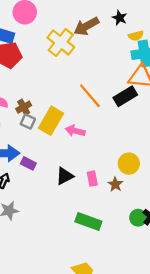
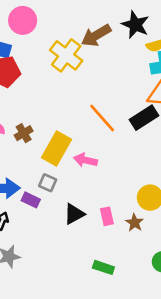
black star: (120, 18) -> (135, 25), size x1.5
gray square: (28, 121) -> (48, 183), moved
green rectangle: (88, 222) -> (103, 267), size x0.7

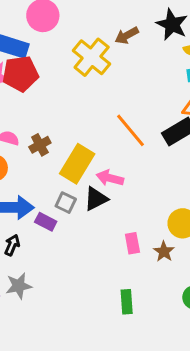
brown arrow: (96, 35) -> (127, 35), size x0.7
black triangle: (74, 214) -> (96, 199), moved
green rectangle: (103, 267) -> (127, 302), turned 66

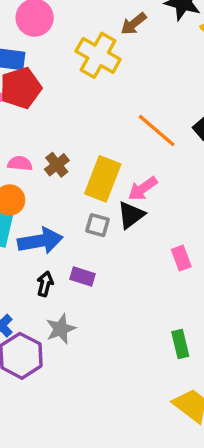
pink arrow: (110, 178) -> (143, 189), turned -40
purple rectangle: (46, 222) -> (82, 276), moved
green rectangle: (127, 302) -> (180, 344), moved

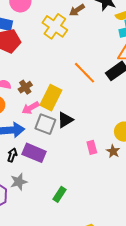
pink arrow: (143, 189) -> (30, 108), moved
gray square: (97, 225) -> (45, 124), size x1.5
purple rectangle: (82, 276) -> (34, 153), size x1.6
green rectangle: (180, 344) -> (59, 194), moved, turned 42

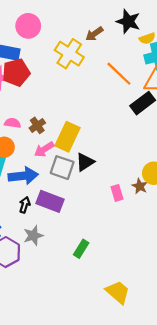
orange line: (85, 73) -> (119, 74), moved
brown star: (113, 151) -> (140, 186), moved

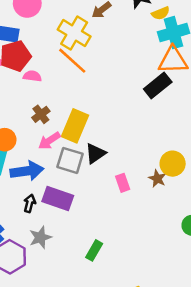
orange line: (119, 74) -> (72, 61), moved
pink semicircle: (13, 123) -> (32, 76), moved
pink rectangle: (117, 193) -> (123, 183), moved

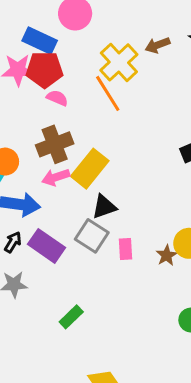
brown cross: (41, 114) -> (55, 144), size x1.6
gray square: (70, 160) -> (92, 236), moved

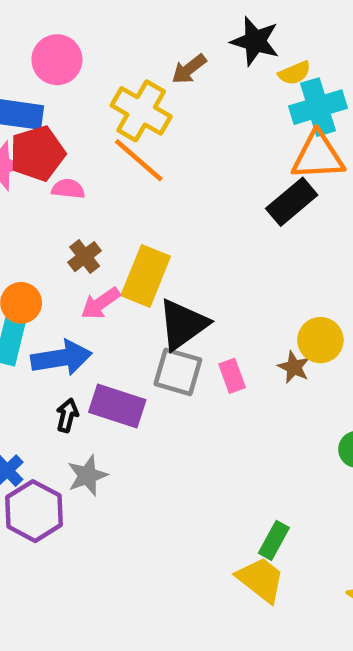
brown cross: (55, 144) -> (85, 257), size x0.6
black triangle: (104, 207) -> (183, 324), size x1.4
green rectangle: (71, 317) -> (274, 540), moved

